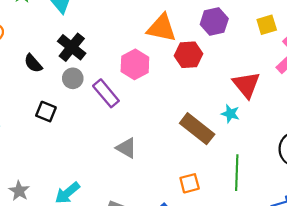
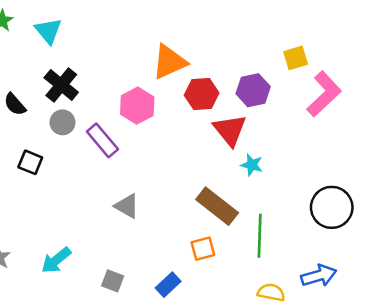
purple hexagon: (214, 22) -> (253, 90), moved
orange triangle: (162, 28) -> (169, 62), turned -36
red triangle: (246, 85) -> (230, 130), moved
brown rectangle: (197, 129) -> (217, 206), moved

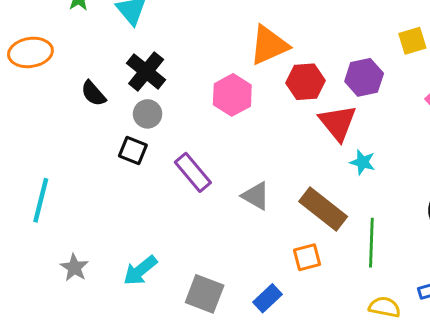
purple rectangle: (102, 140) -> (193, 172), moved
black square: (30, 162) -> (133, 150), moved
gray triangle: (127, 206) -> (256, 196), moved
gray square: (113, 281) -> (205, 294), size x1.5

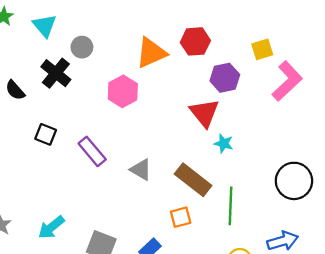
red hexagon: (306, 82) -> (195, 41), moved
gray circle: (148, 114) -> (82, 47), moved

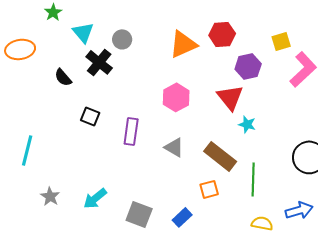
cyan triangle: (45, 26) -> (83, 32), moved
pink hexagon: (123, 91) -> (176, 97), moved
purple rectangle: (92, 151) -> (131, 131), turned 48

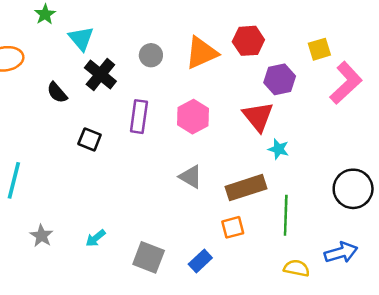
gray circle: (122, 39) -> (151, 55), moved
purple rectangle: (131, 131) -> (139, 117), moved
brown rectangle: (220, 156) -> (246, 188), turned -56
cyan arrow: (95, 198) -> (96, 238), size x0.7

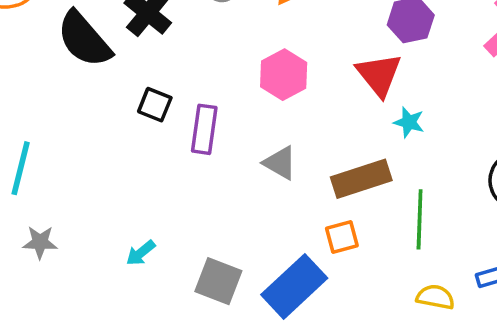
black semicircle: (57, 93) -> (84, 39), size x1.8
purple rectangle: (139, 117) -> (204, 129), moved
black square: (90, 139) -> (155, 105), moved
gray star: (41, 236) -> (40, 242), moved, turned -30
blue rectangle: (200, 261) -> (294, 286), size x1.8

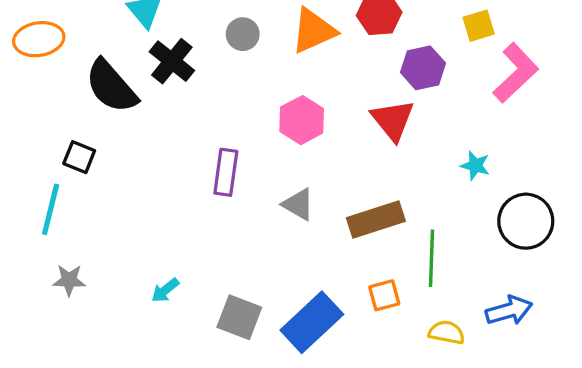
black square: (155, 105) -> (79, 157), moved
cyan star: (409, 122) -> (475, 166), moved
orange square: (342, 237) -> (384, 295), moved

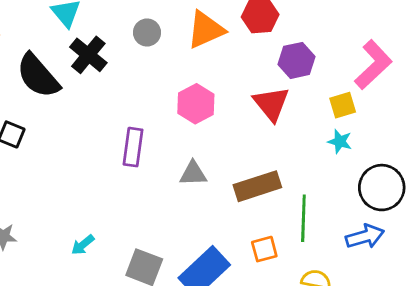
yellow square: (479, 26) -> (343, 105), moved
gray triangle: (298, 204) -> (193, 174), turned -32
blue arrow: (509, 310) -> (365, 236), moved

